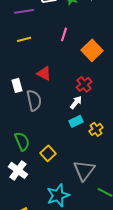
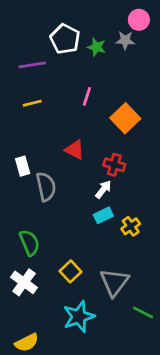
red triangle: (44, 73) -> (75, 150), moved
red cross: (84, 84) -> (114, 165), turned -35
yellow square: (48, 153) -> (71, 271), moved

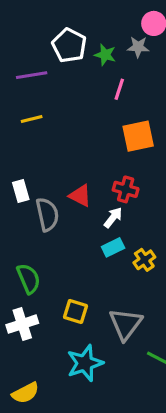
pink line: (87, 96) -> (119, 89), moved
orange square: (125, 118) -> (138, 136), turned 32
red triangle: (75, 150) -> (80, 196), moved
yellow square: (71, 271) -> (75, 312), turned -30
white cross: (24, 282) -> (22, 324), turned 36

